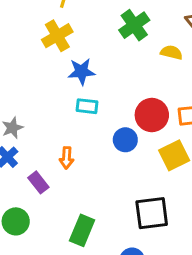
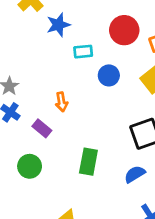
cyan rectangle: (87, 106) -> (83, 52), moved
red circle: (152, 115) -> (124, 30), moved

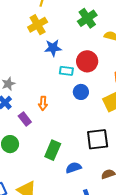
red circle: (124, 30) -> (87, 61), moved
blue semicircle: (135, 174) -> (73, 168), moved

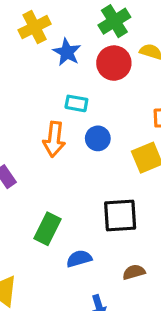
blue star: (53, 48) -> (67, 52), moved, turned 30
red circle: (87, 61) -> (114, 63), moved
orange arrow: (43, 103) -> (54, 139), moved, size x1.5

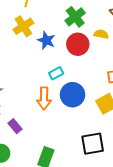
cyan rectangle: (76, 103) -> (56, 73), turned -32
blue circle: (98, 138) -> (73, 95), size x1.5

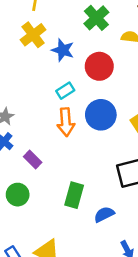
red circle: (78, 44) -> (99, 66), moved
cyan rectangle: (56, 73) -> (65, 91), moved

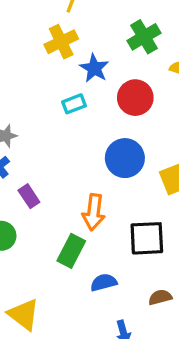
cyan rectangle: (65, 91) -> (74, 104), moved
orange arrow: (66, 122) -> (94, 212), moved

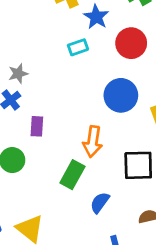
purple rectangle: (29, 196) -> (37, 126), turned 36
blue semicircle: (104, 282) -> (100, 203), turned -40

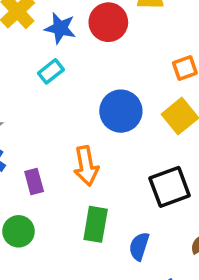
red circle: (131, 43) -> (108, 22), moved
orange arrow: (93, 142) -> (86, 166), moved

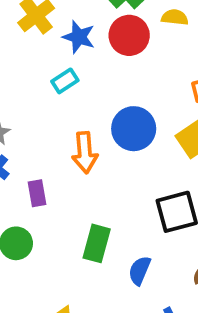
orange arrow: (86, 166) -> (85, 153), moved

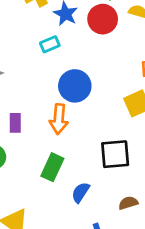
blue circle: (134, 129) -> (75, 86), moved
orange arrow: (85, 153) -> (59, 119), moved

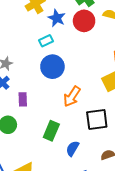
blue circle: (75, 86) -> (52, 67), moved
orange arrow: (59, 119) -> (72, 96), moved, turned 30

